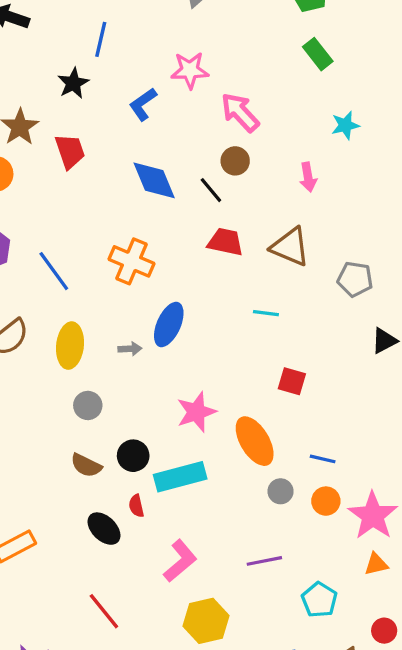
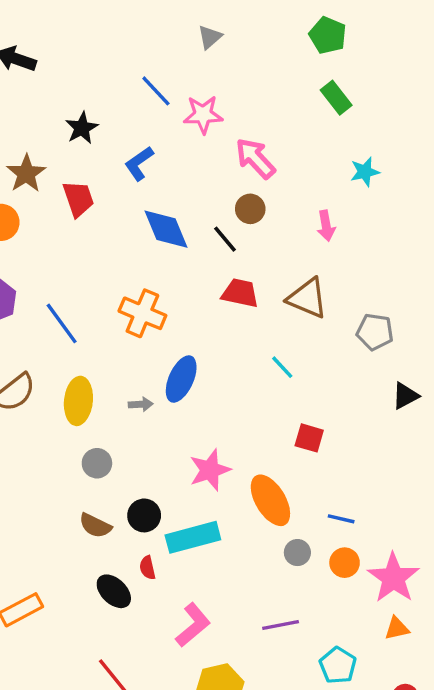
blue line: (101, 39) -> (156, 91), moved, turned -56
blue L-shape: (143, 104) -> (139, 163), moved
cyan line: (266, 313) -> (282, 367), turned 40

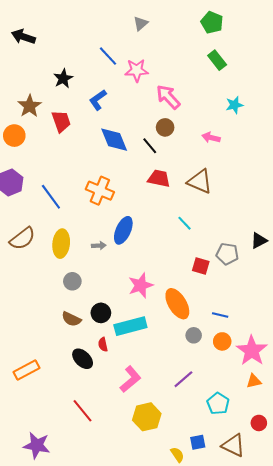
pink arrow: (326, 226) -> (211, 138), turned 114
gray pentagon: (375, 332) -> (227, 254), moved
purple line: (281, 625) -> (183, 379), turned -30

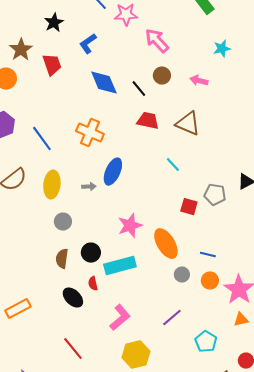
brown circle: (165, 127) -> (162, 76), moved
brown semicircle: (71, 319) -> (62, 259), turned 72

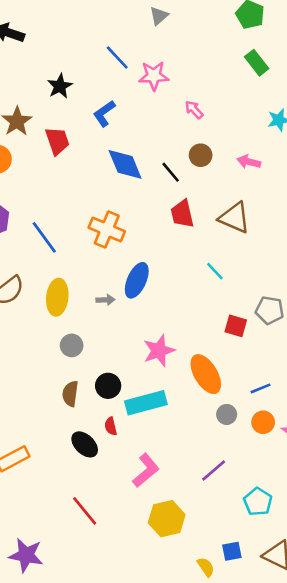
pink arrow: (157, 41) -> (194, 110), size x0.6
red trapezoid: (148, 121) -> (182, 214), turned -115
blue line: (208, 255) -> (260, 388), turned -35

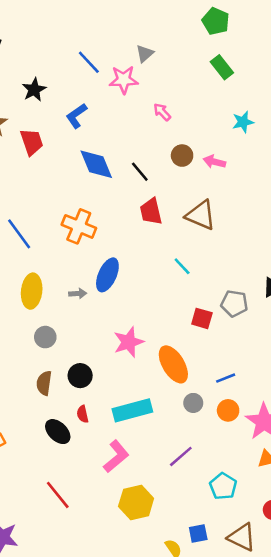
gray triangle: (159, 16) -> (145, 54), moved
brown circle: (201, 155) -> (182, 156), moved
cyan rectangle: (146, 403) -> (132, 410), moved

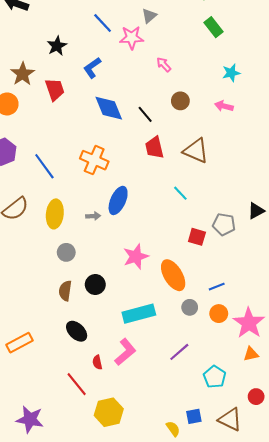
pink arrow: (214, 162) -> (224, 106), moved
red semicircle: (83, 414) -> (97, 362), moved
yellow hexagon: (136, 502) -> (109, 412), moved

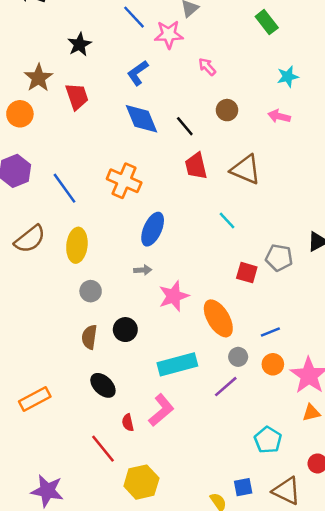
blue L-shape: (92, 68) -> (138, 73), moved
gray arrow: (93, 216) -> (143, 270), moved
purple line: (179, 352) -> (226, 387), moved

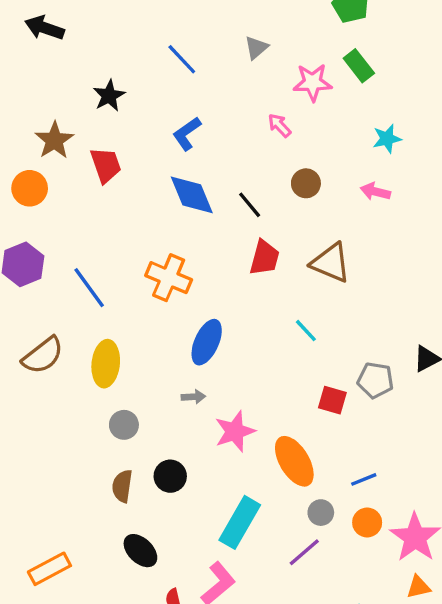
pink star: (169, 34) -> (313, 82), moved
red trapezoid: (196, 166) -> (265, 258), turned -152
cyan rectangle: (177, 364) -> (240, 522), turned -45

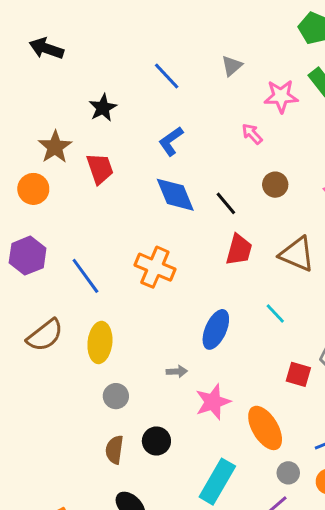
blue ellipse: (207, 342) -> (216, 329), moved

